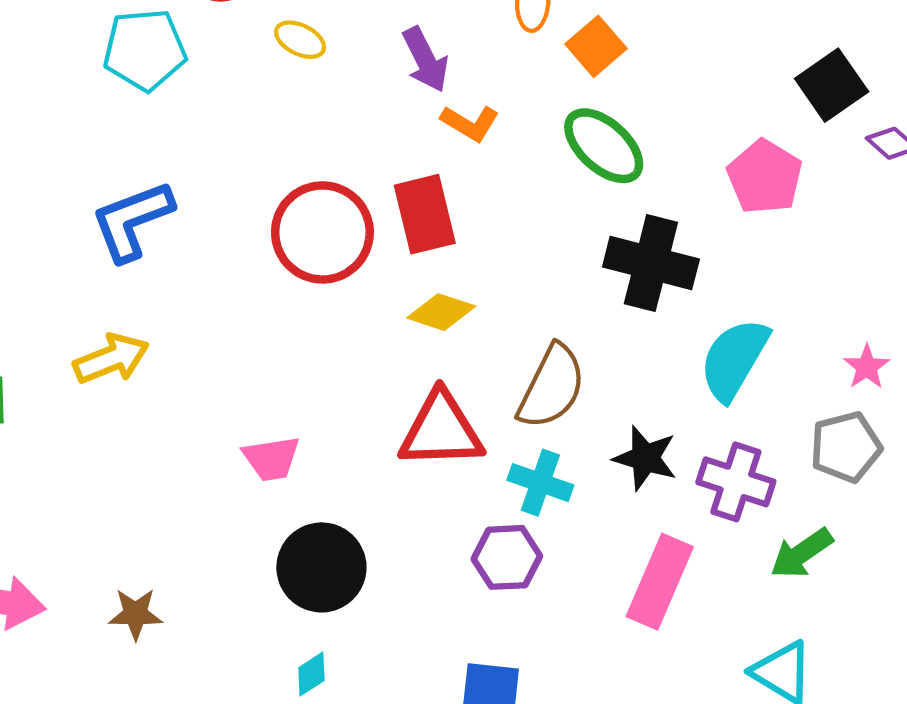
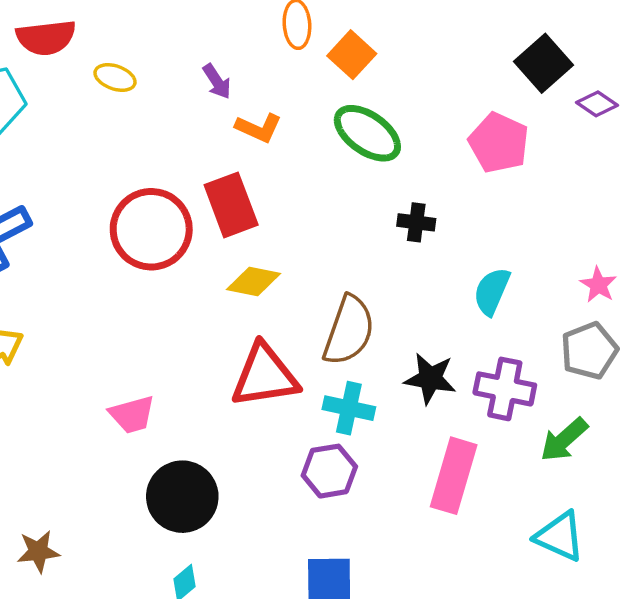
purple arrow: (425, 60) -> (217, 81), size x0.7
black cross: (651, 263) -> (416, 222), size x0.5
cyan semicircle: (734, 359) -> (492, 291), size x0.7

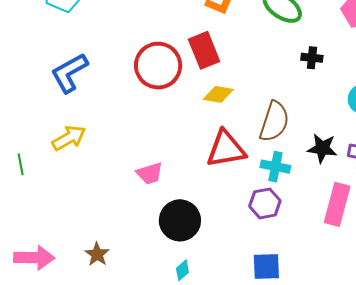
brown star: (38, 551) -> (97, 254), turned -30

